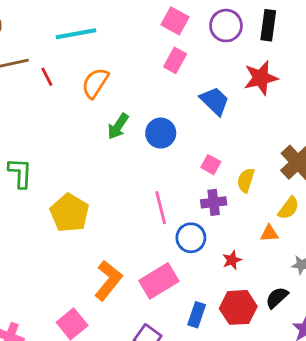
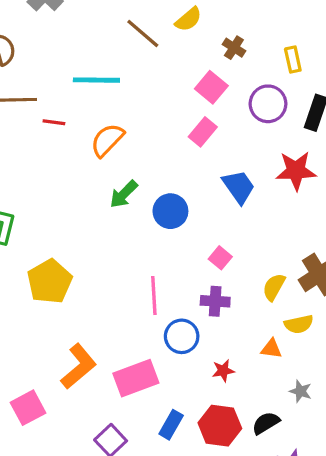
red line: (47, 77) -> (54, 122), turned -66
yellow semicircle: (246, 180) -> (274, 287), moved
yellow semicircle: (289, 208) -> (299, 324), turned 30

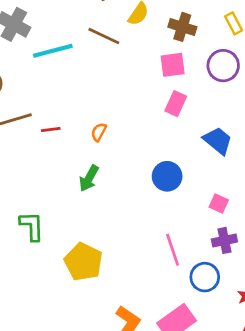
brown cross: (234, 48) -> (182, 27), size x1.4
cyan line: (96, 80) -> (53, 51), moved
pink square: (211, 87) -> (173, 65), turned -32
orange semicircle: (107, 140) -> (99, 132), size x0.6
green arrow: (124, 194) -> (89, 178), moved

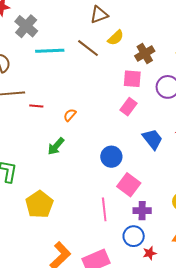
brown cross: (182, 27) -> (145, 54), turned 30
pink square: (219, 203) -> (129, 185), moved, size x1.6
blue circle: (205, 277) -> (134, 236), moved

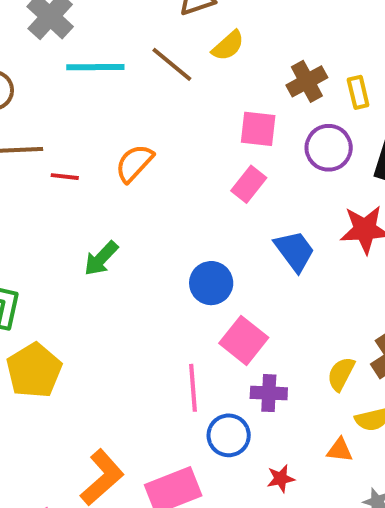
brown cross: (145, 54) -> (307, 81), moved
orange semicircle: (70, 115) -> (134, 163), moved, size x1.5
yellow pentagon: (39, 204) -> (34, 370), moved
blue circle: (134, 236) -> (229, 435), moved

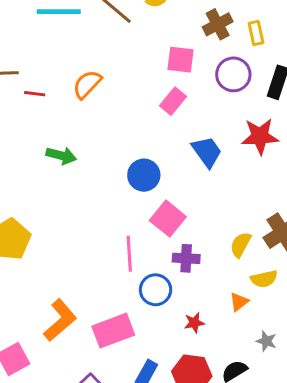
green arrow: (101, 258) -> (61, 156), turned -120
orange triangle: (340, 450) -> (239, 302), turned -45

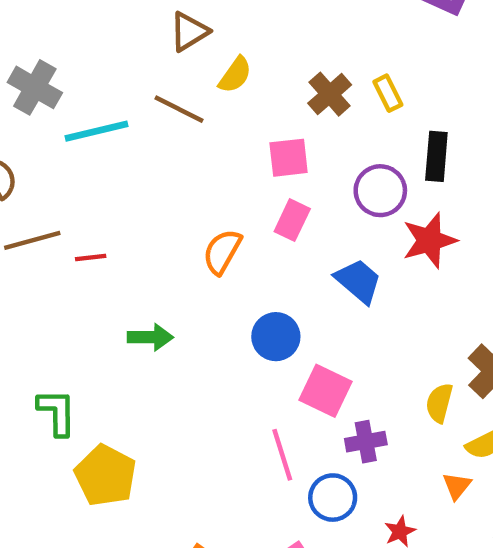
purple circle: (233, 74) -> (380, 191), moved
orange semicircle: (87, 84) -> (222, 252), moved

